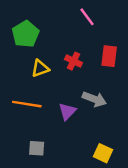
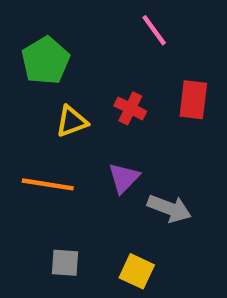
gray arrow: (94, 99) -> (169, 208), moved
purple triangle: (67, 111) -> (124, 178), moved
yellow square: (103, 153) -> (137, 271), moved

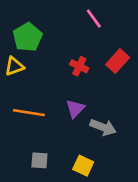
red rectangle: (193, 100) -> (118, 61), turned 35
yellow triangle: (72, 121) -> (14, 66), moved

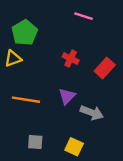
pink line: (94, 19) -> (84, 16), turned -36
red rectangle: (118, 61) -> (105, 68), moved

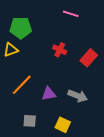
green pentagon: (25, 33) -> (21, 28), turned 30
purple triangle: (67, 96) -> (49, 94), moved, turned 35
orange line: (26, 100) -> (22, 85), turned -55

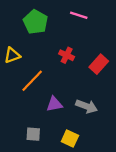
green pentagon: (21, 28) -> (35, 22), moved, turned 30
orange line: (22, 85) -> (32, 81), moved

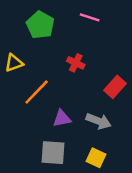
red rectangle: (99, 64) -> (115, 87), moved
gray square: (33, 134) -> (53, 153), moved, size x1.5
yellow square: (70, 139) -> (96, 158), moved

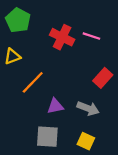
pink line: (90, 17) -> (91, 36), moved
green pentagon: (40, 25) -> (18, 20), moved
red cross: (76, 63) -> (62, 37), moved, size x1.5

